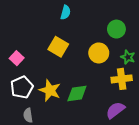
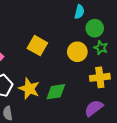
cyan semicircle: (65, 12) -> (79, 12), moved
green star: (128, 57) -> (101, 48), moved

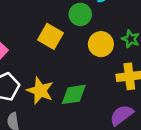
green circle: (95, 28) -> (80, 14), moved

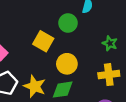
yellow circle: (101, 44) -> (67, 64), moved

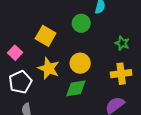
yellow square: (43, 41) -> (46, 36), moved
yellow star: (35, 86) -> (49, 68), moved

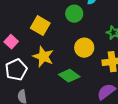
yellow circle: (80, 63) -> (84, 48), moved
green diamond: (76, 88) -> (69, 76), turned 45

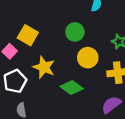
green circle: (74, 14) -> (75, 32), moved
yellow square: (40, 26) -> (28, 35), moved

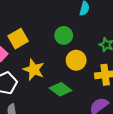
yellow square: (28, 35) -> (18, 39), turned 30

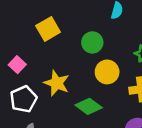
yellow square: (18, 39) -> (48, 29), moved

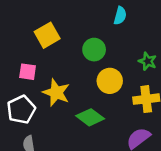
pink square: (17, 65) -> (28, 72), moved, turned -35

